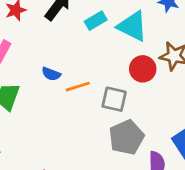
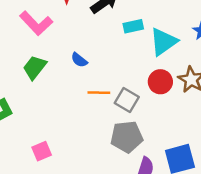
cyan triangle: (132, 26) -> (164, 42), turned 40
orange line: (78, 87) -> (99, 93), moved

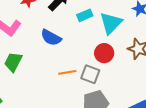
blue semicircle: (79, 60) -> (51, 38), moved, size x1.5
red circle: (160, 82) -> (104, 53), moved

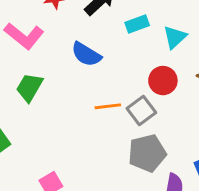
cyan triangle: (111, 23) -> (175, 37), size x0.7
gray square: (90, 74) -> (141, 111), turned 30

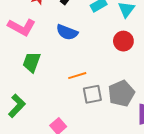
orange line: (108, 106) -> (77, 76), moved
gray square: (141, 111) -> (92, 94), moved, turned 36

